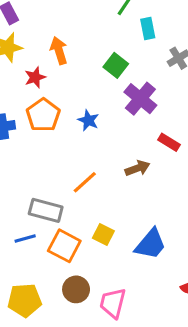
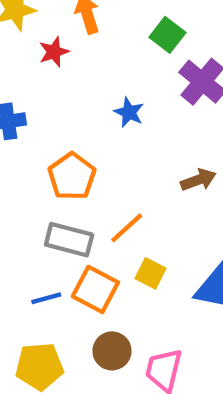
orange pentagon: (43, 115) -> (72, 176), moved
orange line: (85, 182) -> (127, 228), moved
blue line: (25, 239) -> (46, 298), moved

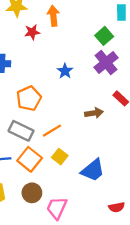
green square: (167, 35) -> (104, 36), moved

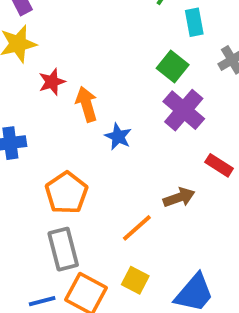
orange arrow: (53, 16) -> (87, 104), moved
gray rectangle: (21, 131) -> (63, 249), turned 60
orange line: (52, 131) -> (137, 228), moved

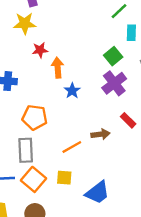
orange pentagon: (66, 193) -> (35, 117), turned 30
yellow square: (135, 280) -> (64, 178), turned -35

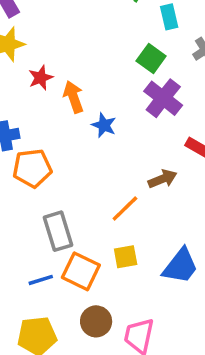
orange pentagon: (35, 117) -> (32, 168), moved

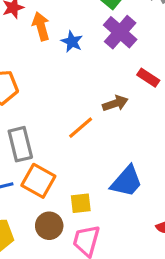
blue star: (104, 125) -> (72, 42), moved
yellow square: (126, 257) -> (81, 203), moved

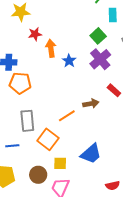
orange square: (38, 181) -> (48, 139), moved

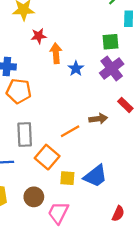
green square: (98, 36) -> (111, 42), turned 35
yellow square: (60, 163) -> (67, 178), moved
red semicircle: (113, 185) -> (118, 214), turned -56

